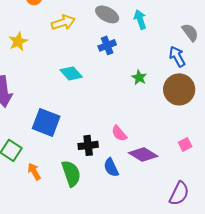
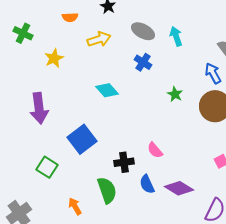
blue cross: (107, 45) -> (143, 62), turned -36
blue square: (46, 122) -> (82, 139), turned 32
purple diamond: (143, 154) -> (179, 188), moved
orange arrow: (34, 171) -> (75, 206), moved

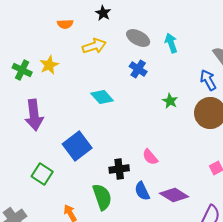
green cross: (23, 33) -> (22, 70), moved

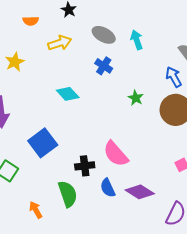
pink semicircle: (150, 157) -> (116, 154), size x1.6

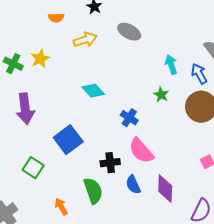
cyan arrow: (137, 40) -> (171, 65), moved
blue cross: (104, 66) -> (129, 118), moved
purple diamond: (140, 192) -> (165, 189), turned 60

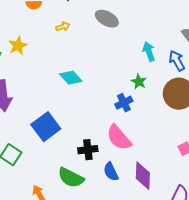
yellow arrow: (85, 40) -> (63, 27), size x0.6
blue cross: (129, 118) -> (124, 103), moved, turned 30
green semicircle: (93, 191) -> (71, 178), turned 136

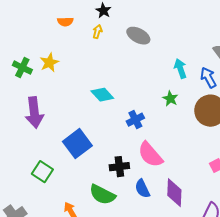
yellow arrow: (63, 27) -> (97, 32), moved, turned -56
blue cross: (124, 103) -> (135, 120), moved

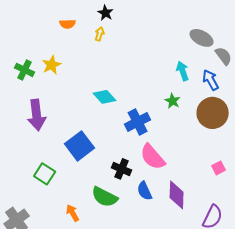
gray ellipse: (138, 36) -> (202, 38), moved
blue cross: (135, 120) -> (138, 122), size x1.4
black cross: (119, 167) -> (122, 169), turned 30

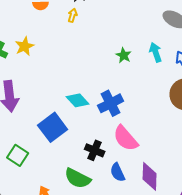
cyan diamond: (105, 97) -> (78, 100), moved
green star: (173, 101) -> (124, 55), moved

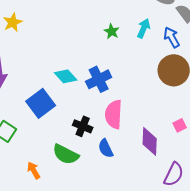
cyan arrow: (156, 52) -> (144, 28), turned 42
pink semicircle: (126, 138) -> (114, 114), turned 44
purple diamond: (150, 176) -> (150, 141), moved

